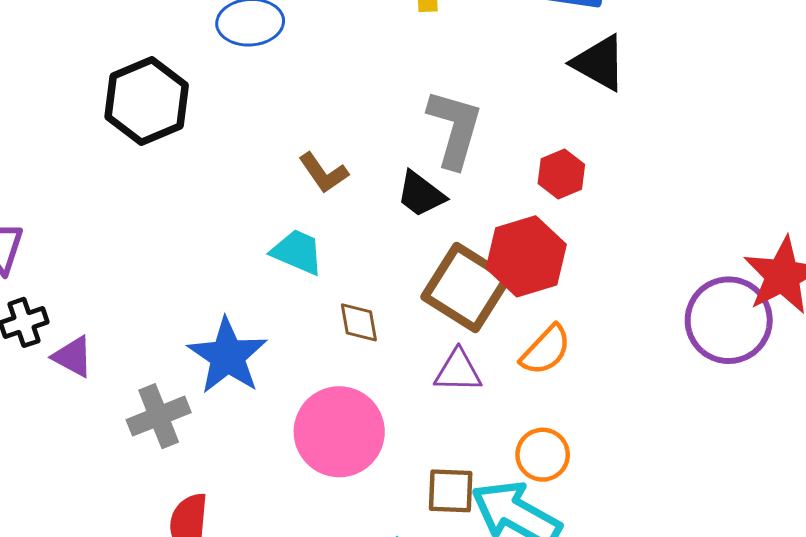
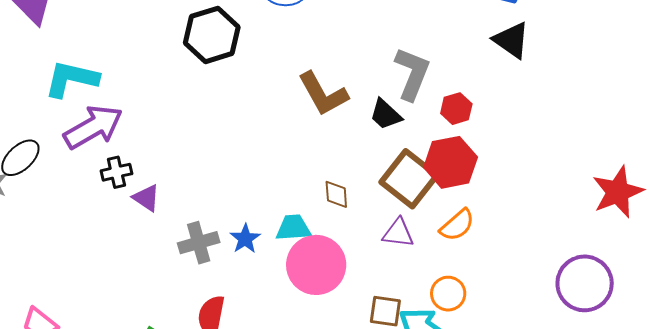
brown L-shape: (323, 173) -> (323, 94), size x1.6
red hexagon: (561, 174) -> (456, 109), moved
cyan trapezoid: (297, 252) -> (293, 228), moved, turned -33
purple circle: (729, 320) -> (585, 283), moved
blue star: (227, 356) -> (245, 239), moved, size x0.6

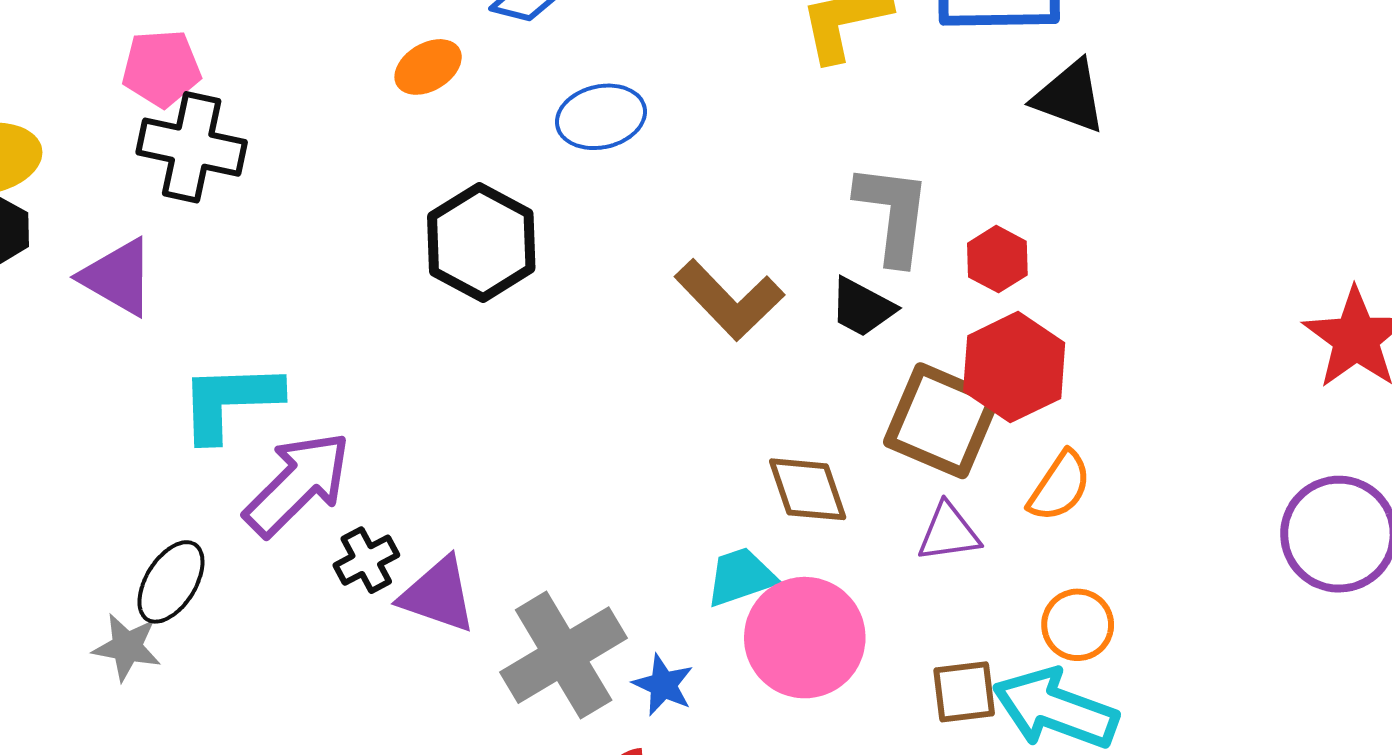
brown diamond: (336, 194) -> (808, 489), size x1.4
purple triangle: (146, 198) -> (438, 595), size x1.4
blue star: (245, 239) -> (663, 685), moved
gray cross: (199, 243) -> (564, 655), size x1.5

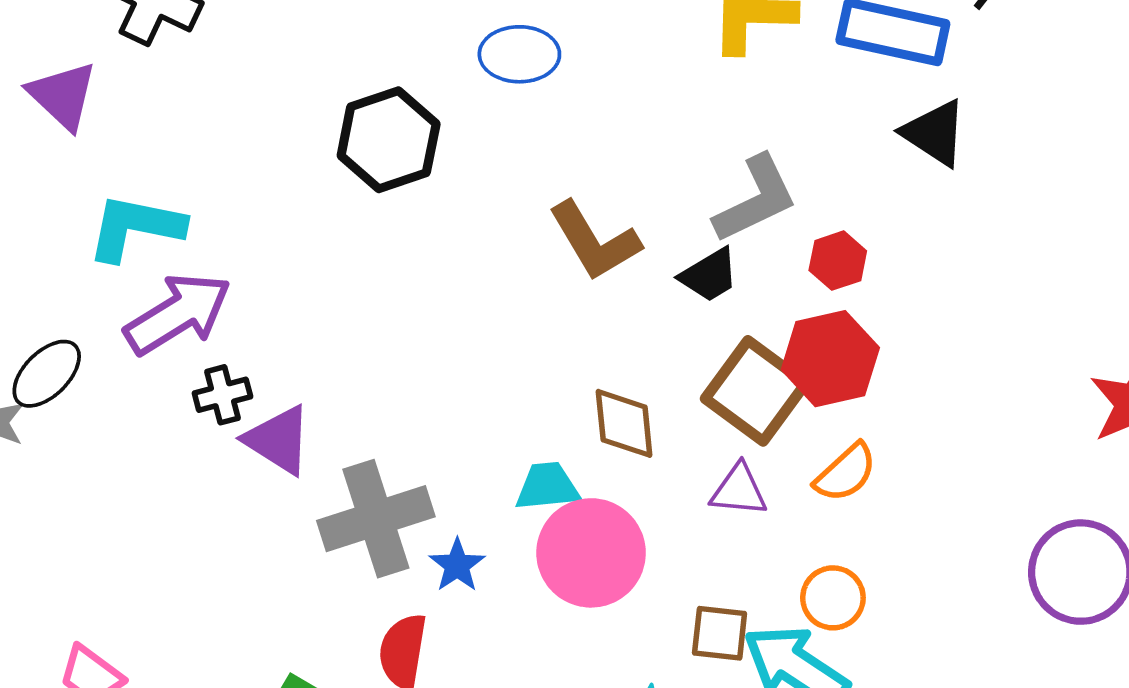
gray L-shape: (893, 214) -> (756, 199), turned 44
black trapezoid: (862, 307) -> (709, 275), turned -72

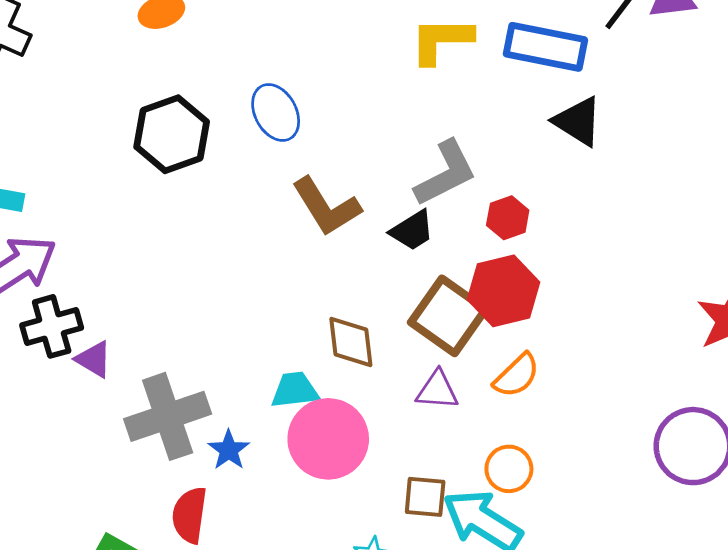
blue ellipse: (519, 54) -> (276, 112), moved, turned 62
black cross: (222, 395) -> (52, 326), size x1.4
purple triangle: (278, 440) -> (94, 359), size x0.7

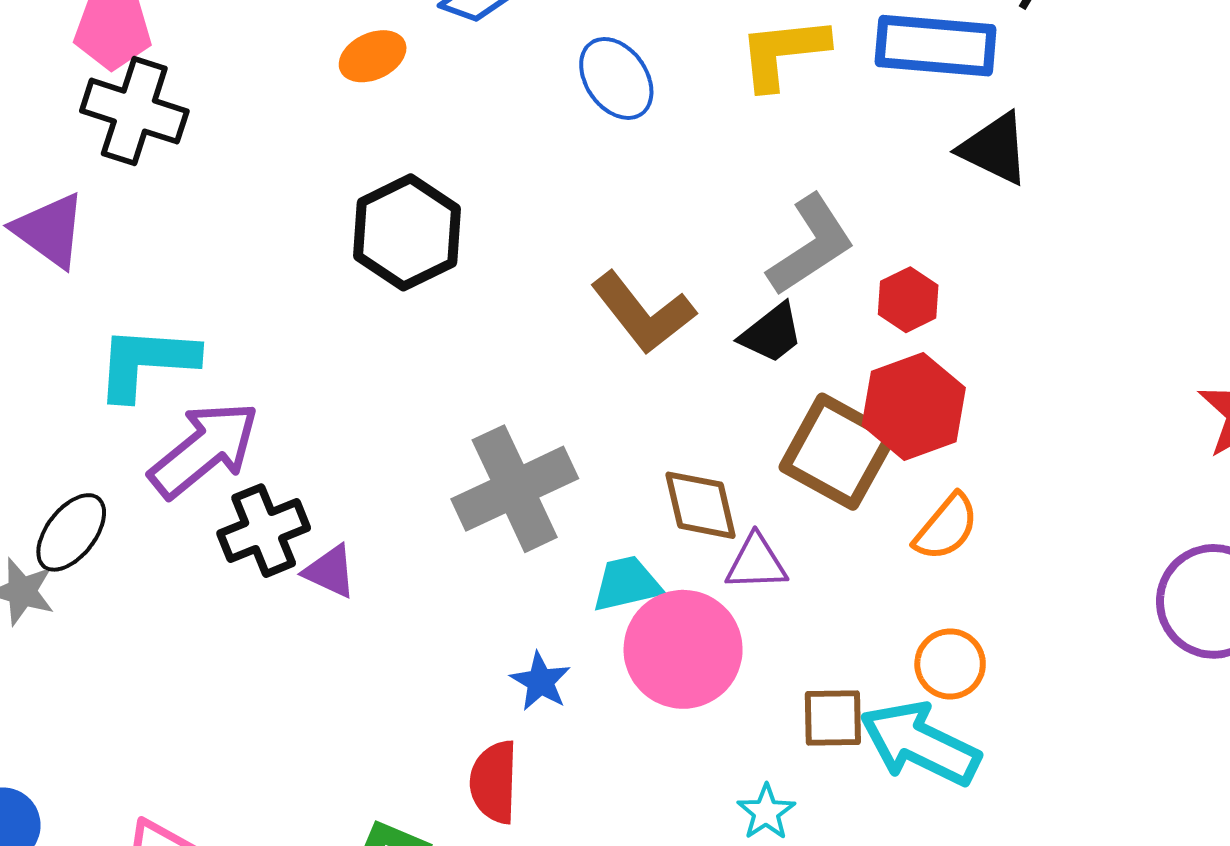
blue ellipse: (276, 112) -> (616, 78), moved
purple triangle: (437, 390) -> (756, 563), moved
gray cross: (168, 416) -> (515, 489), moved

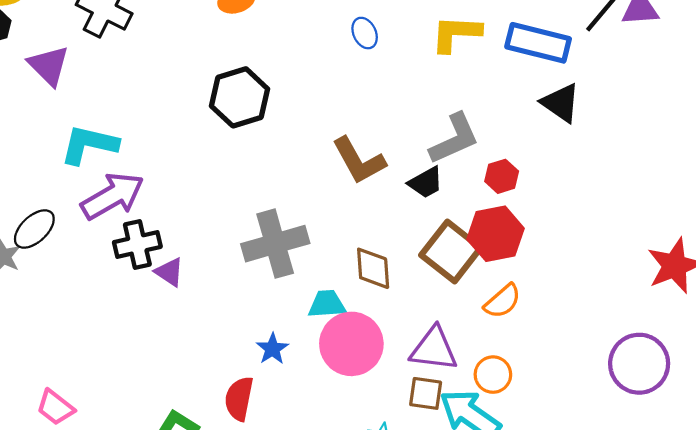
blue ellipse: (616, 78) -> (365, 33), size x0.7
purple triangle: (756, 563) -> (434, 349), moved, size x1.4

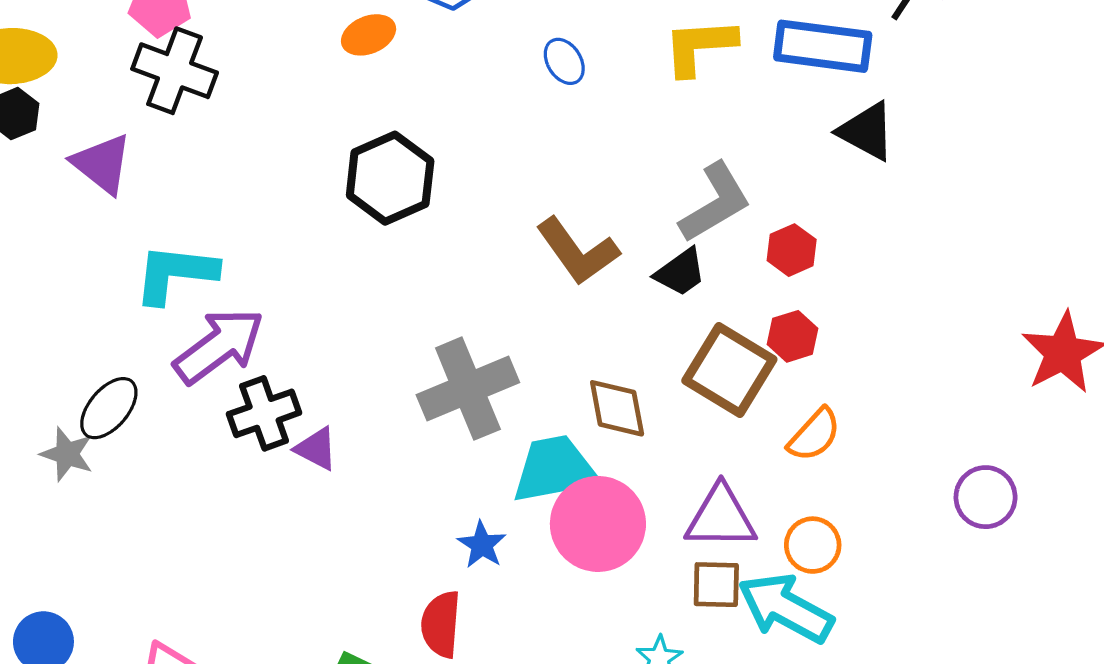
red hexagon: (496, 234) -> (792, 336), size x0.6
cyan trapezoid: (327, 304) -> (555, 469), size x1.5
purple circle: (639, 364) -> (986, 497), moved, size x0.7

